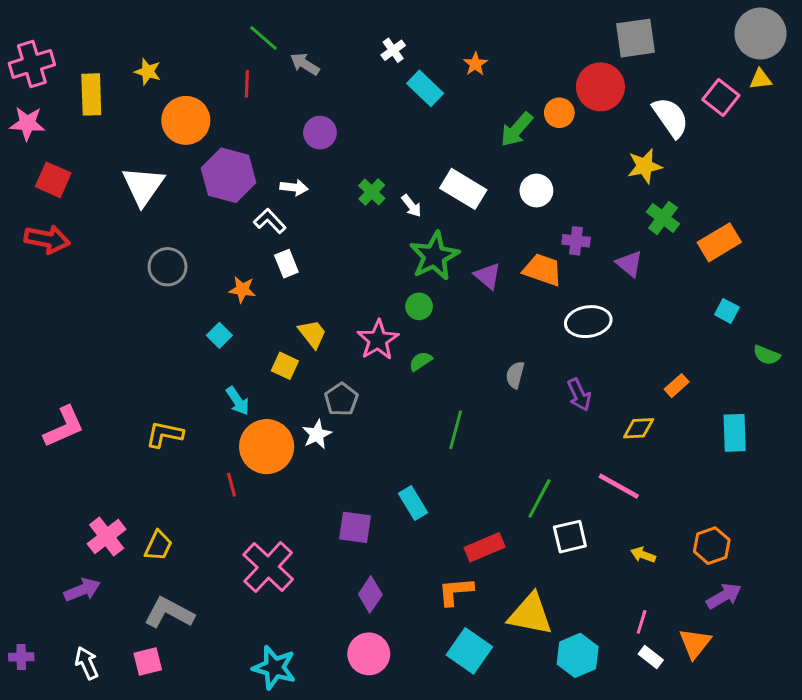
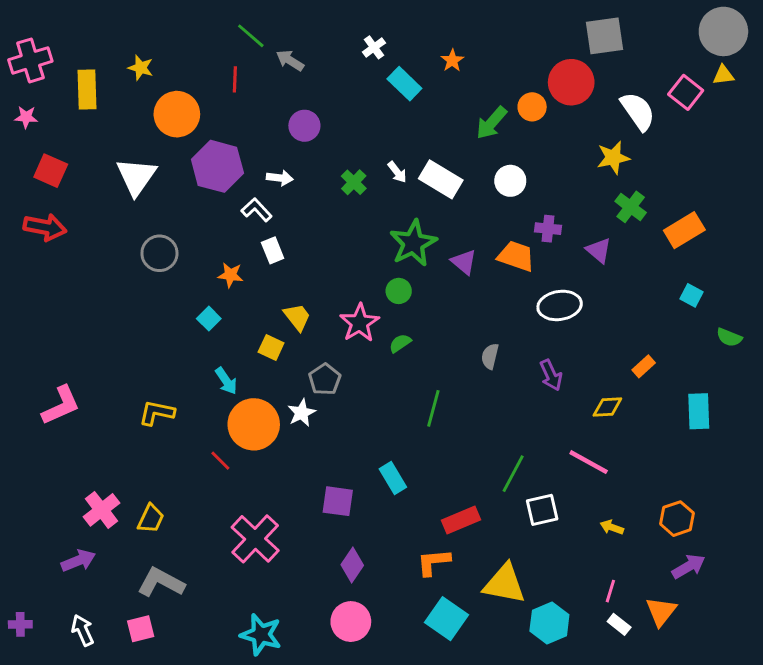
pink star: (27, 123) -> (26, 117), size x0.7
white arrow: (411, 206) -> (397, 172), moved
red line: (232, 485) -> (220, 461), turned -30

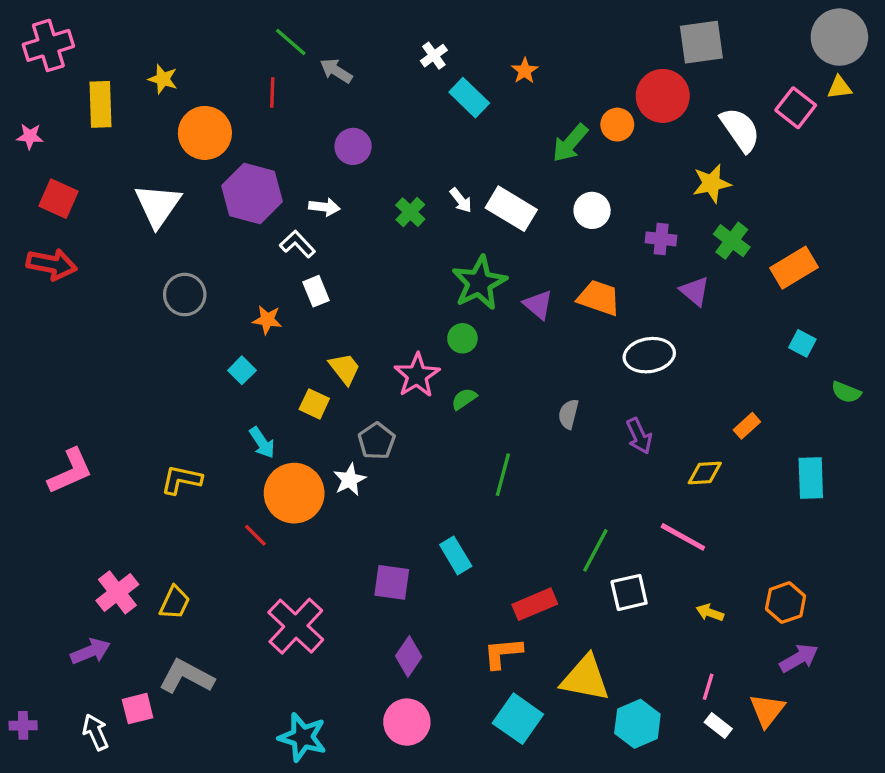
pink cross: (30, 60) -> (48, 45), moved
purple cross: (548, 229) -> (661, 239), moved
pink square: (141, 629) -> (138, 709), moved

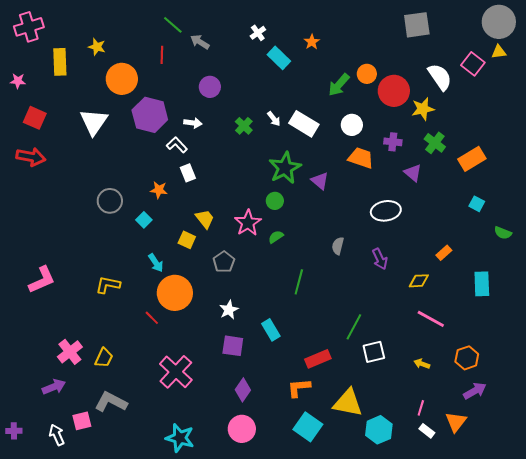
red circle: (663, 96) -> (394, 91), moved
gray circle: (185, 295) -> (110, 201), moved
orange trapezoid: (599, 298) -> (361, 158), moved
white star: (350, 480) -> (229, 310), moved
pink line: (683, 537) -> (431, 319), moved

